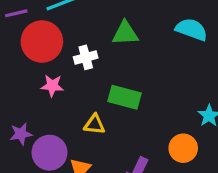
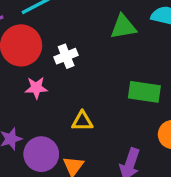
green triangle: (125, 33) -> (123, 27), moved
green rectangle: (125, 97) -> (144, 92), moved

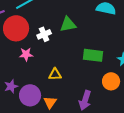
green triangle: (123, 27) -> (68, 24), moved

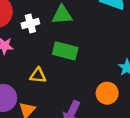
green rectangle: (93, 55) -> (65, 51), moved

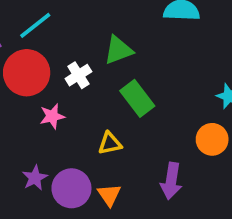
green rectangle: (65, 51) -> (137, 98), turned 55

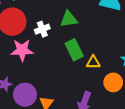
pink star: (52, 116) -> (22, 50), size x1.5
yellow triangle: (110, 143) -> (93, 62), moved

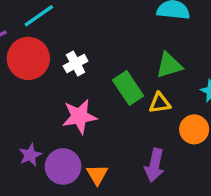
green triangle: (69, 19) -> (169, 65), moved
pink star: (22, 50) -> (79, 116), moved

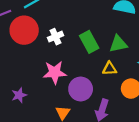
green rectangle: (128, 88) -> (89, 42), moved
purple circle: (63, 166) -> (81, 89), moved

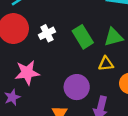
pink star: (55, 72) -> (27, 73), moved

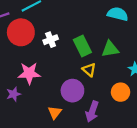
yellow triangle: (106, 64) -> (89, 70), moved, turned 40

